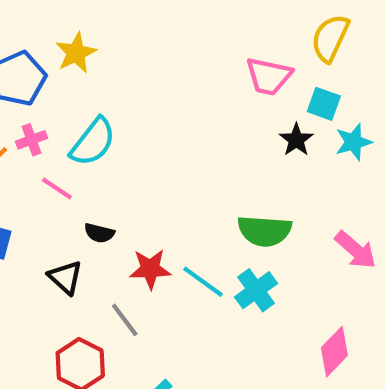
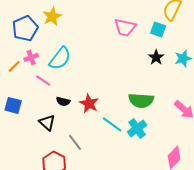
pink trapezoid: (269, 76) -> (125, 27), moved
cyan square: (324, 104) -> (158, 29), moved
red star: (150, 269) -> (89, 103), moved, turned 30

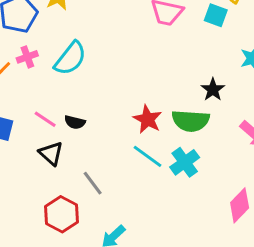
black star: (156, 57) -> (213, 90), moved
pink line: (43, 80) -> (45, 119), moved
red star: (89, 103) -> (148, 119), moved

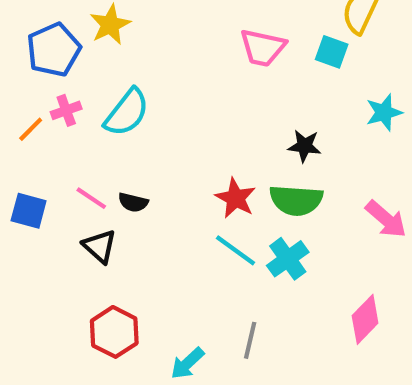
black star: (213, 90) -> (304, 146), moved, turned -30
gray line: (93, 183) -> (250, 340), moved, turned 50

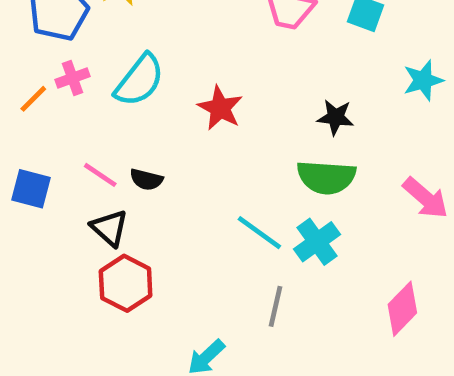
red star: (235, 198) -> (220, 108), moved
red hexagon: (114, 332) -> (126, 283), moved
gray line: (250, 340) -> (276, 306), moved

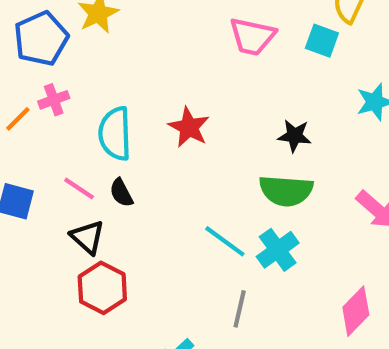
cyan semicircle: (139, 80) -> (115, 134), moved, turned 140
black semicircle: (146, 180) -> (121, 193), turned 48

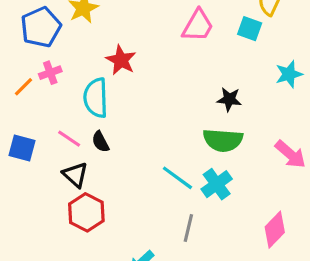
pink trapezoid: (252, 36) -> (198, 26), turned -72
red star: (189, 127) -> (121, 60), moved

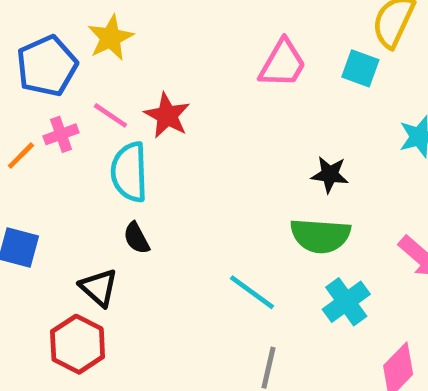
pink line: (69, 139) -> (111, 115), moved
cyan cross: (217, 184) -> (346, 302), moved
red hexagon: (86, 212) -> (78, 344), moved

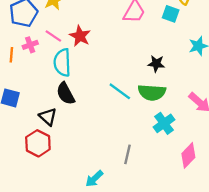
orange line: (21, 156) -> (11, 55), turned -40
black semicircle: (136, 238) -> (66, 94), size x1.5
cyan line: (252, 292) -> (120, 91), moved

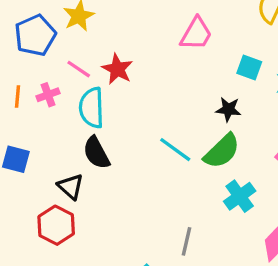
cyan square: (171, 14) -> (249, 67), moved
pink cross: (30, 45) -> (48, 95), moved
green semicircle: (152, 92) -> (222, 151), turned -48

